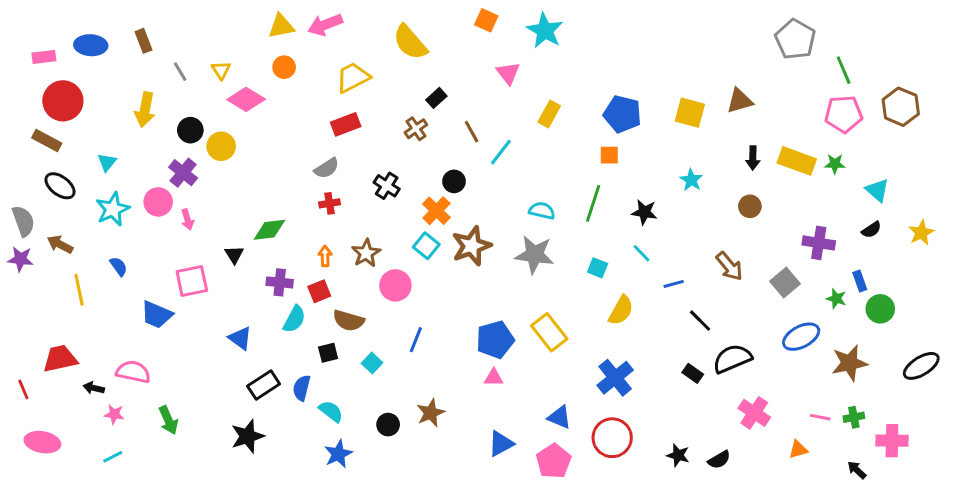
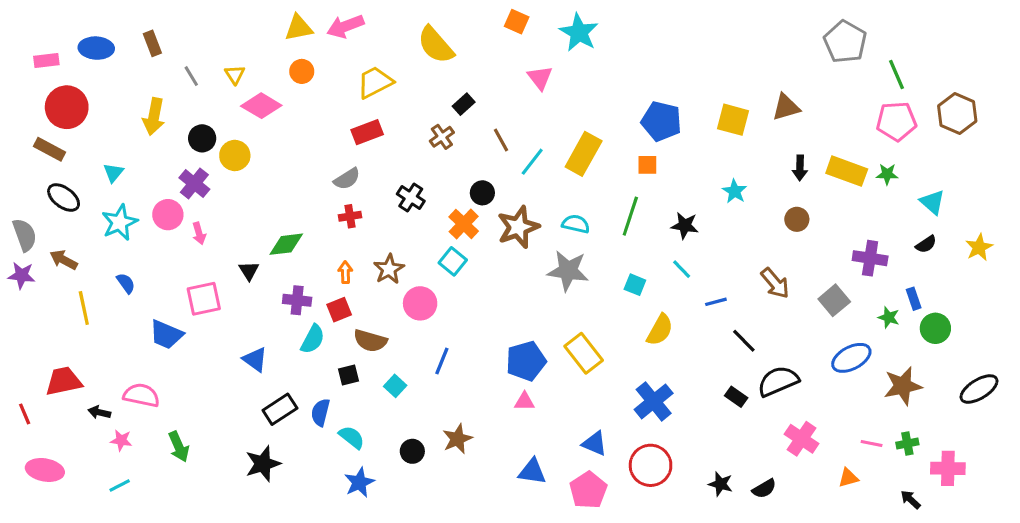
yellow rectangle: (549, 114) -> (584, 154), moved, size x1.5
brown star: (472, 246) -> (518, 227), moved
blue triangle: (501, 444) -> (532, 472), turned 36

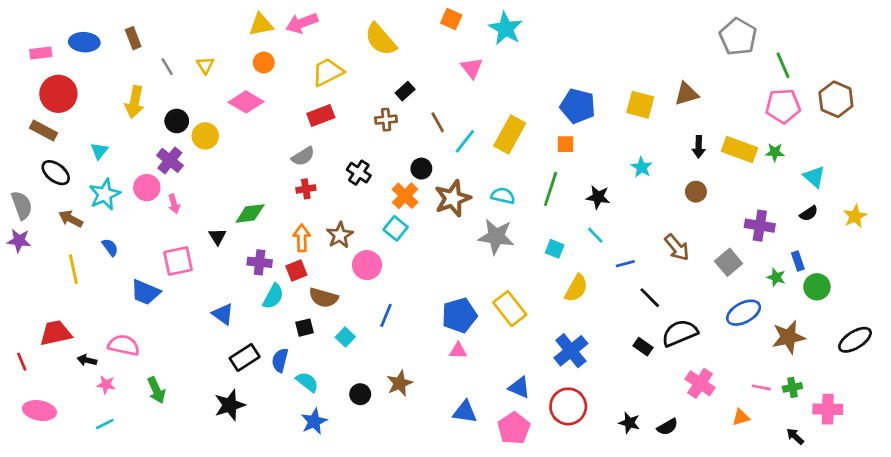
pink diamond: (261, 106) -> (246, 102), moved
brown cross: (442, 137) -> (386, 120), turned 30
brown arrow: (64, 260) -> (71, 219), moved
orange arrow: (345, 272) -> (302, 238), size x1.4

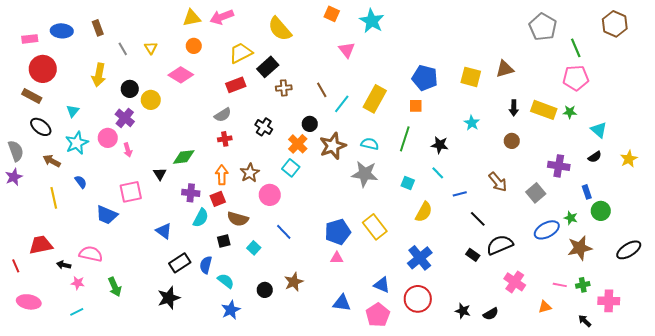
black rectangle: (405, 91) -> (268, 67), moved, size x1.5
brown hexagon: (836, 99) -> (615, 24), moved
purple star: (19, 241) -> (14, 177), turned -30
green star: (776, 277) -> (571, 218), moved
blue line: (386, 315) -> (284, 232), turned -66

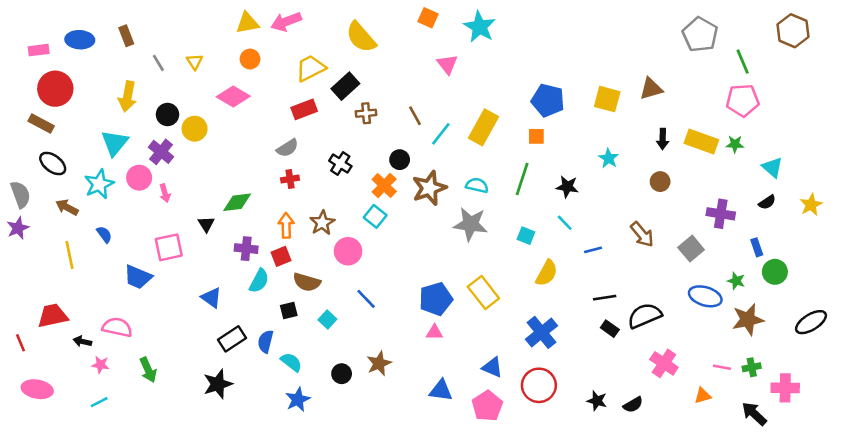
cyan triangle: (73, 111) -> (115, 143), moved, size x1.6
black line: (478, 219) -> (605, 298), moved, turned -54
blue ellipse: (547, 230) -> (705, 296), turned 45
black arrow: (585, 321) -> (754, 414), size x1.5

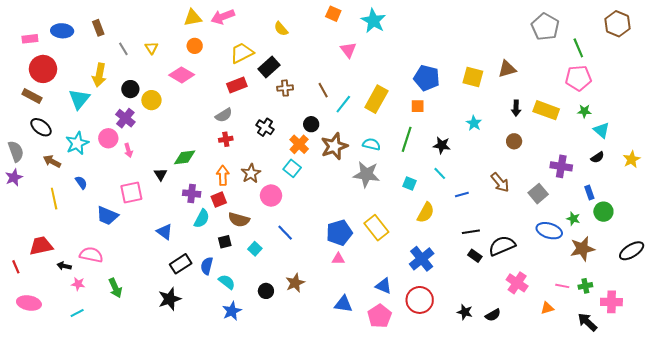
yellow semicircle: (361, 37) -> (281, 29), size x0.6
cyan triangle: (115, 143) -> (79, 99), moved
green star: (735, 144) -> (584, 111), moved

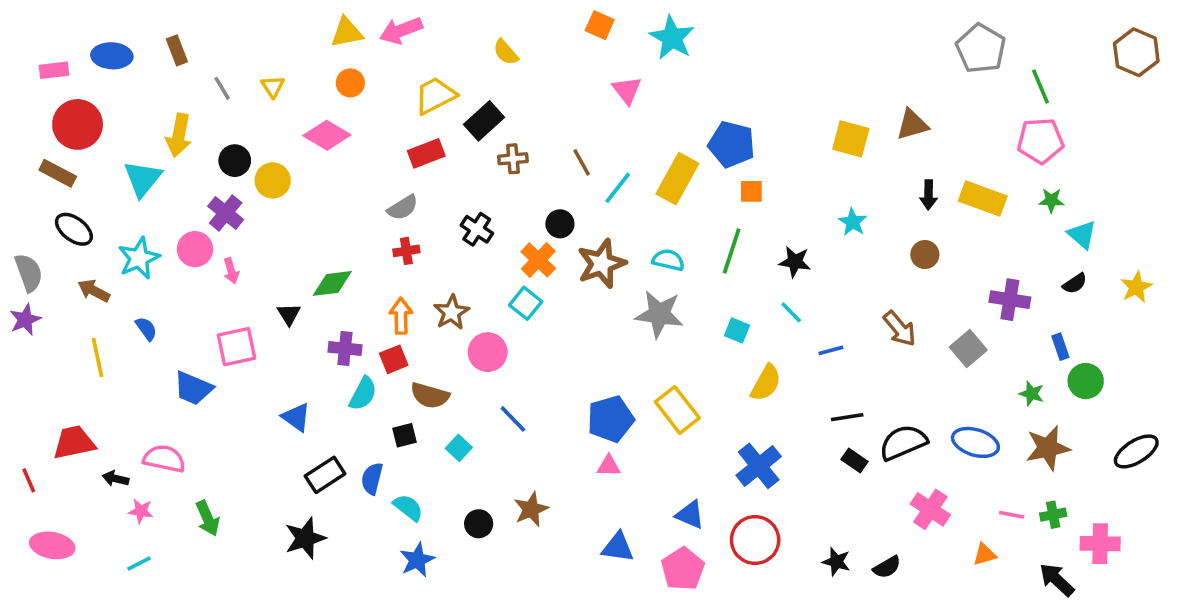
brown hexagon: (618, 24) -> (1136, 52), moved
blue pentagon: (427, 78) -> (732, 144), moved
blue ellipse: (549, 231) -> (975, 442), moved

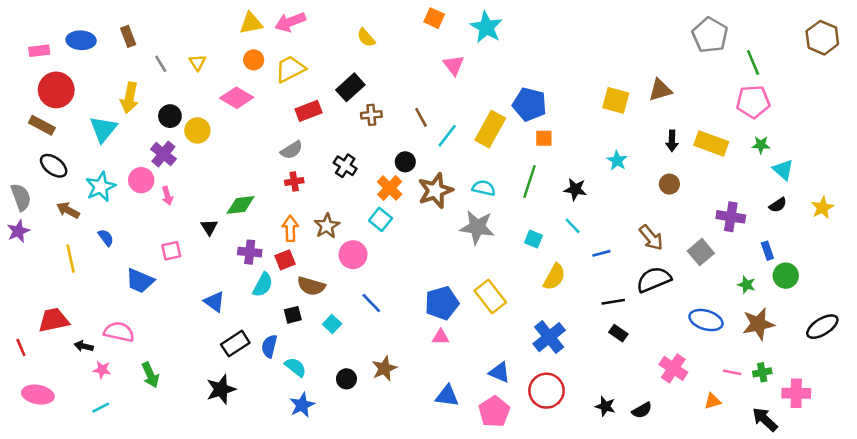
yellow trapezoid: (435, 96) -> (290, 69), moved
pink square: (237, 347) -> (171, 251), size x0.7
black semicircle: (903, 442) -> (654, 280), moved

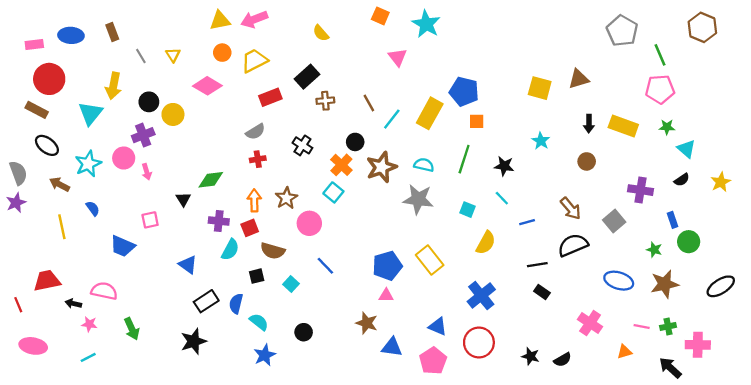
brown hexagon: (822, 38) -> (702, 27), moved
purple cross: (163, 154) -> (143, 135), turned 30
brown star: (384, 368) -> (367, 323), moved, turned -30

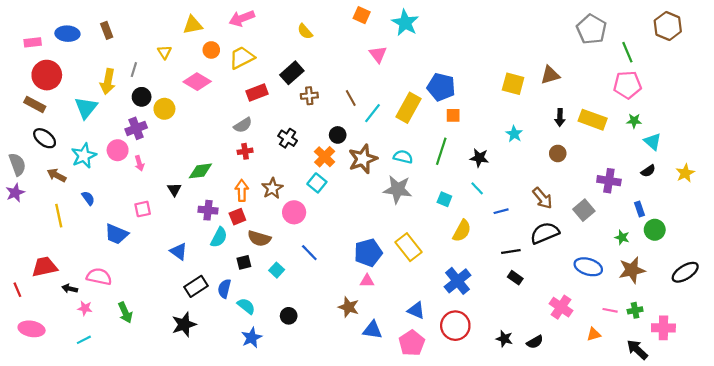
yellow triangle: (220, 21) -> (193, 25), moved
gray line: (141, 56) -> (134, 70), moved, turned 48

